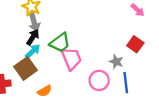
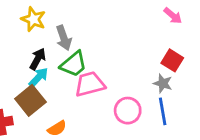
gray arrow: (34, 22) -> (64, 38), moved
pink trapezoid: (71, 59) -> (90, 84), turned -80
gray star: (116, 62) -> (163, 83), moved

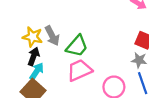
yellow star: (33, 19) -> (33, 37), moved
green trapezoid: (74, 64) -> (77, 46), moved

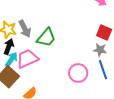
pink trapezoid: (79, 70) -> (27, 59), moved

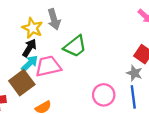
gray arrow: (25, 29) -> (54, 19), moved

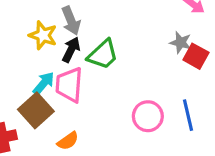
black arrow: (29, 48) -> (71, 50), moved
pink trapezoid: (48, 66) -> (69, 85), turned -68
gray star: (134, 73) -> (181, 42), moved

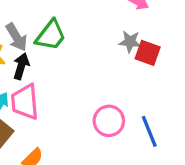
green trapezoid: (103, 54) -> (51, 35), moved
blue line: (188, 115) -> (149, 131), moved

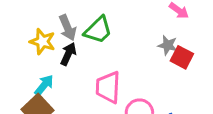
pink trapezoid: (25, 102) -> (108, 87), moved

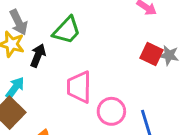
gray arrow: (68, 28) -> (19, 22), moved
gray star: (168, 45) -> (169, 55), moved

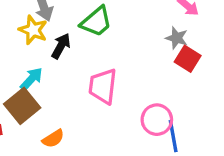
gray star: (169, 55) -> (177, 38), moved
pink circle: (111, 111) -> (157, 120), moved

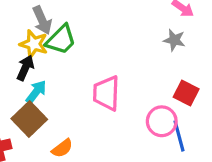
green trapezoid: (96, 22) -> (61, 40), moved
black arrow: (61, 46) -> (25, 68), moved
red square: (188, 59) -> (186, 93), moved

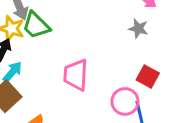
green trapezoid: (61, 40) -> (36, 25), turned 88

